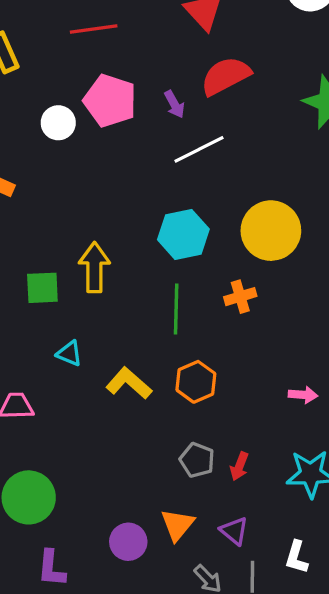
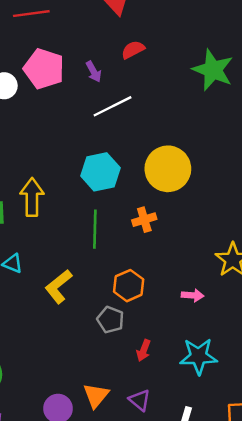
red semicircle: (226, 76) -> (133, 50), size x0.6
orange hexagon: (196, 382) -> (129, 286), moved
yellow L-shape: (129, 383) -> (58, 286), turned -80
gray pentagon: (197, 460) -> (110, 320), moved

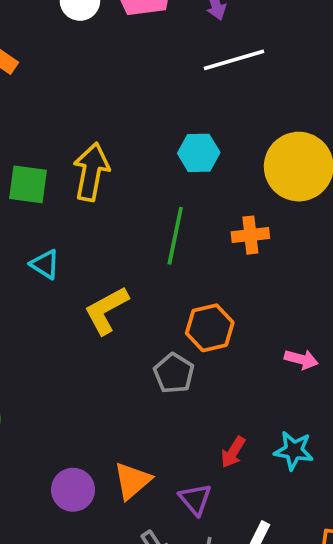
cyan hexagon: (100, 172) -> (199, 153), size x0.7
red arrow: (144, 350) -> (233, 452), moved
cyan star: (199, 356) -> (294, 450), size x0.7

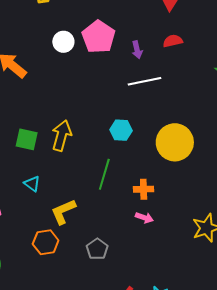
orange cross: (250, 235) -> (144, 189), moved
orange hexagon: (210, 328) -> (46, 242), moved
pink arrow: (301, 359) -> (144, 218), moved

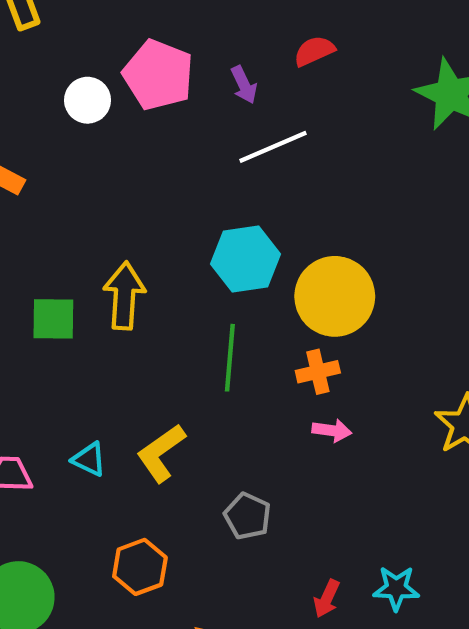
cyan hexagon: (121, 130) -> (245, 259), size x1.4
yellow circle: (175, 142) -> (335, 296), moved
cyan triangle: (32, 184) -> (89, 459), moved
orange hexagon: (46, 242) -> (140, 567), moved

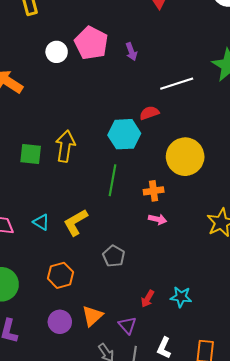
red semicircle: (314, 51) -> (149, 113), moved
white line: (273, 147) -> (177, 84), moved
yellow circle: (335, 296) -> (185, 157), moved

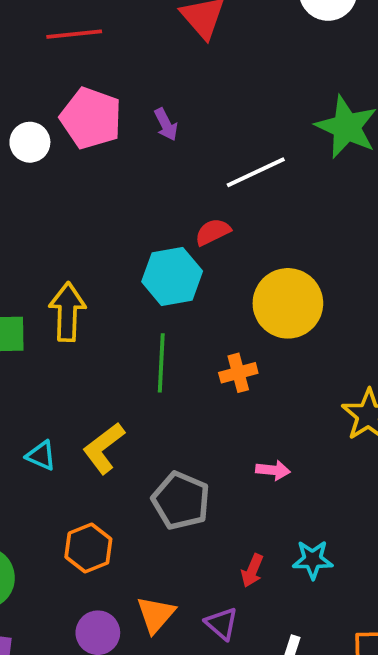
pink arrow: (158, 219) -> (273, 470), moved
gray pentagon: (114, 256) -> (181, 501), size x1.4

